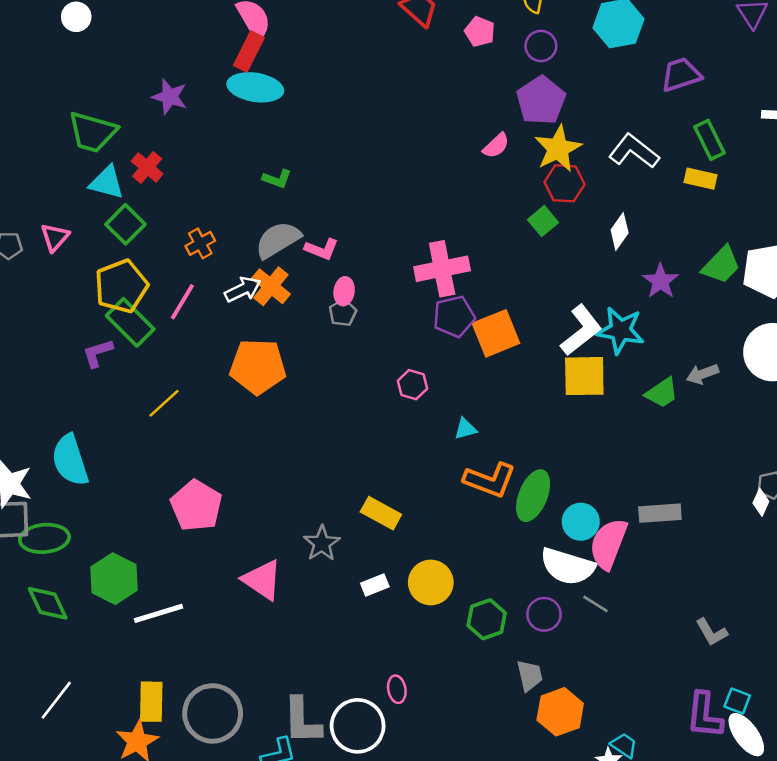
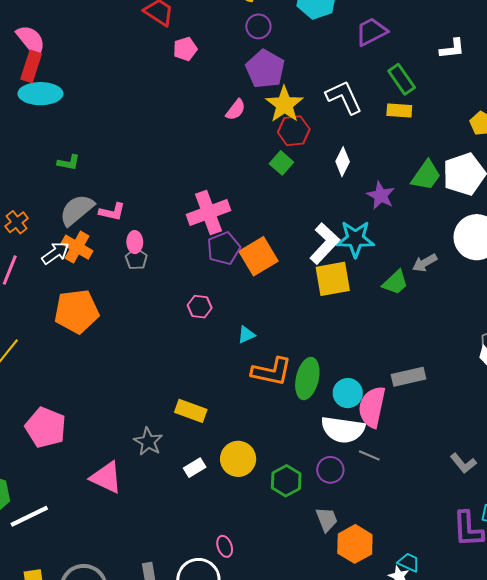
pink pentagon: (480, 32) -> (185, 49), moved, turned -30
white L-shape: (634, 151) -> (344, 97), turned 36

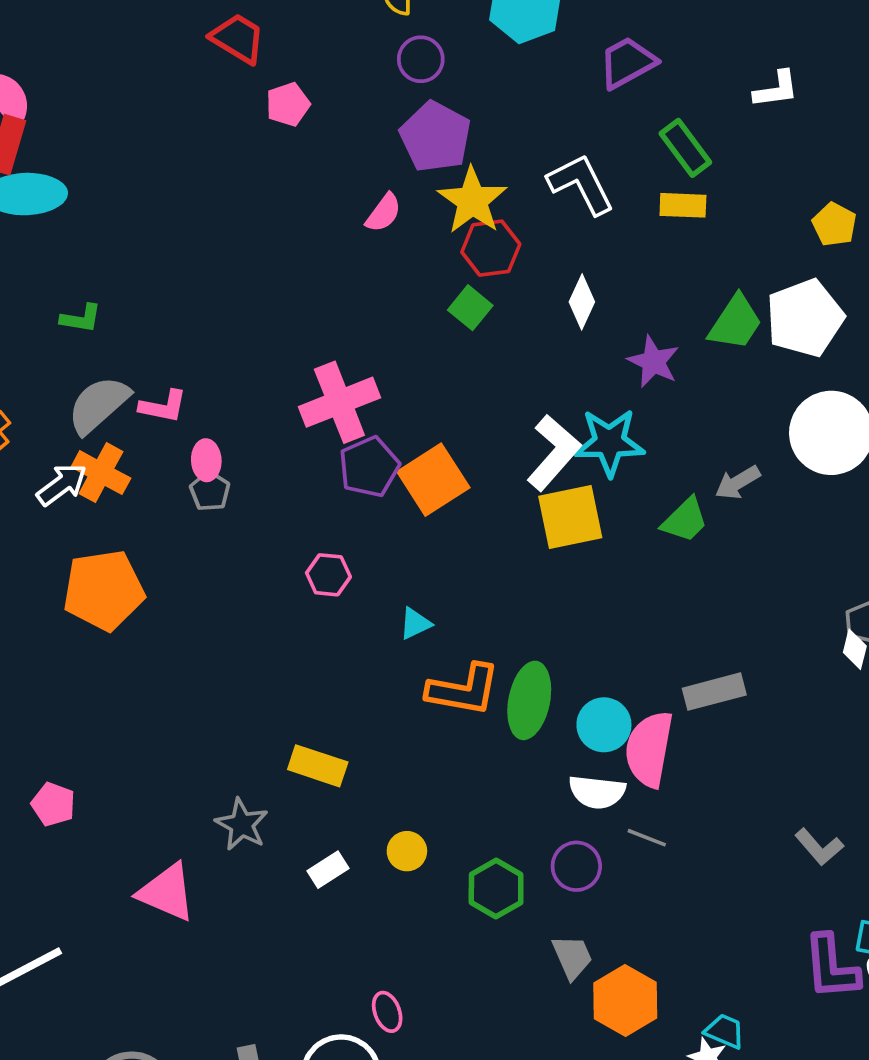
pink pentagon: (46, 428) -> (53, 804), size x0.6
white semicircle: (343, 430) -> (597, 792), size x0.7
yellow circle: (238, 459) -> (407, 851), size x0.6

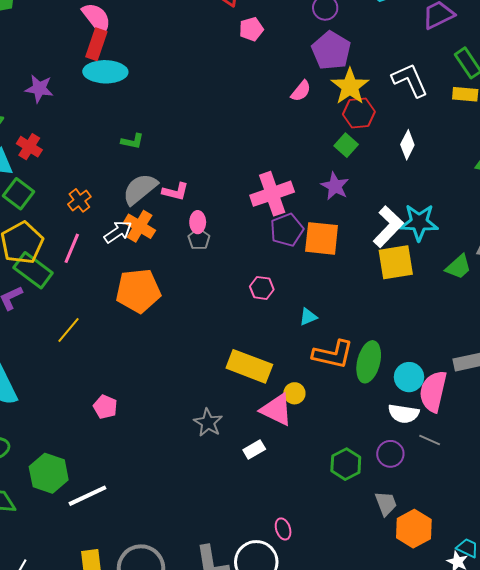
purple star: (653, 362) -> (335, 186), moved
orange square: (433, 480) -> (322, 238), turned 36
yellow rectangle: (318, 766) -> (249, 366), moved, size x1.4
yellow circle: (407, 851) -> (294, 393), moved
pink triangle: (167, 892) -> (277, 410), moved

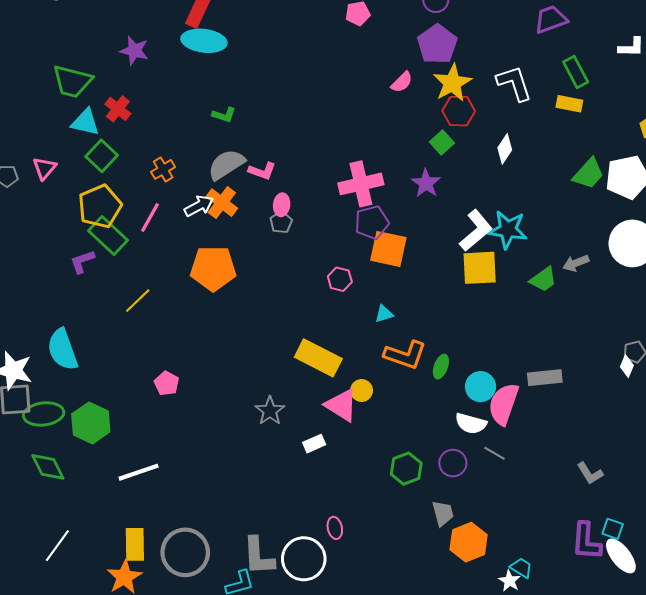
orange square: (322, 238) -> (388, 249), moved
green ellipse: (369, 362) -> (441, 367), size x0.6
green hexagon: (49, 473) -> (91, 423), moved

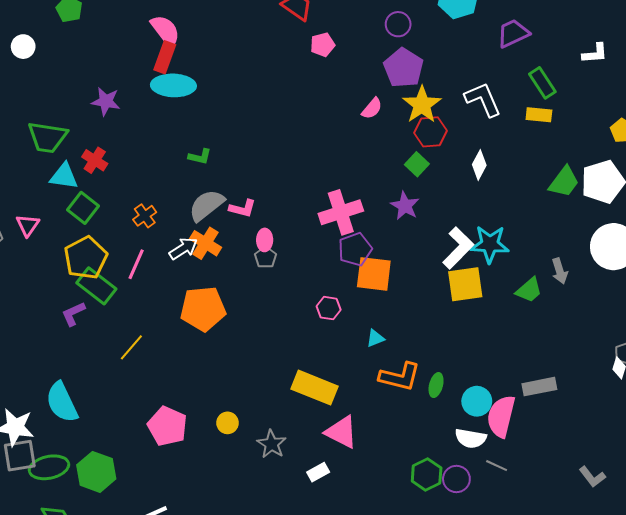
gray arrow: (576, 263) -> (560, 271), turned -80
pink pentagon: (167, 383) -> (167, 426), size x1.6
yellow circle: (362, 391) -> (228, 423), moved
green hexagon: (406, 469) -> (427, 474), moved

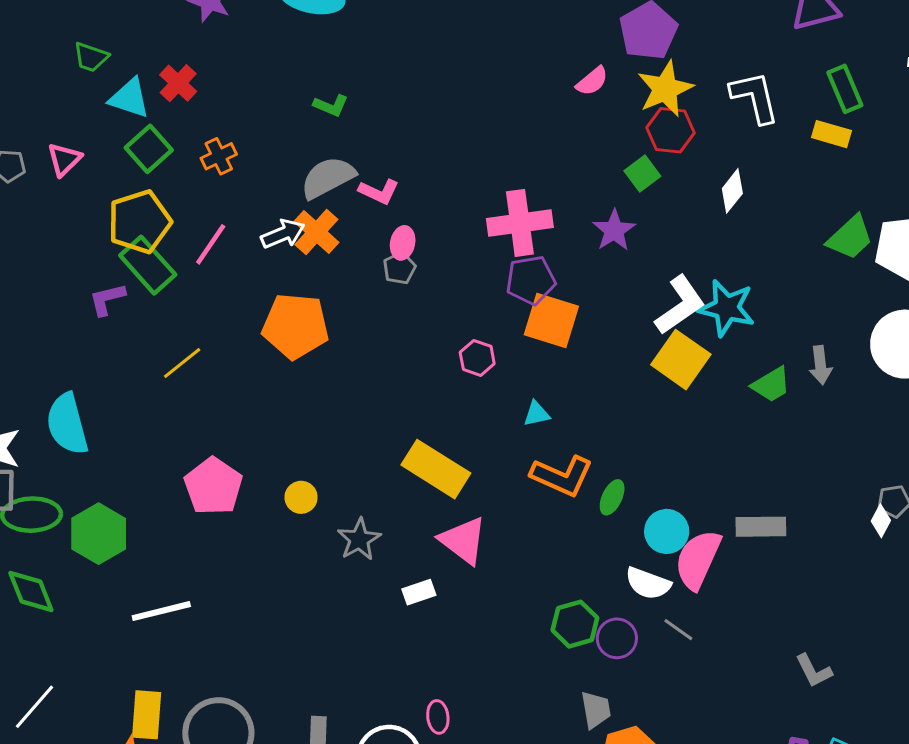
green trapezoid: (47, 137) -> (91, 57), moved, size x0.6
orange cross: (145, 216) -> (219, 156), moved
yellow square: (465, 284) -> (681, 360), turned 33

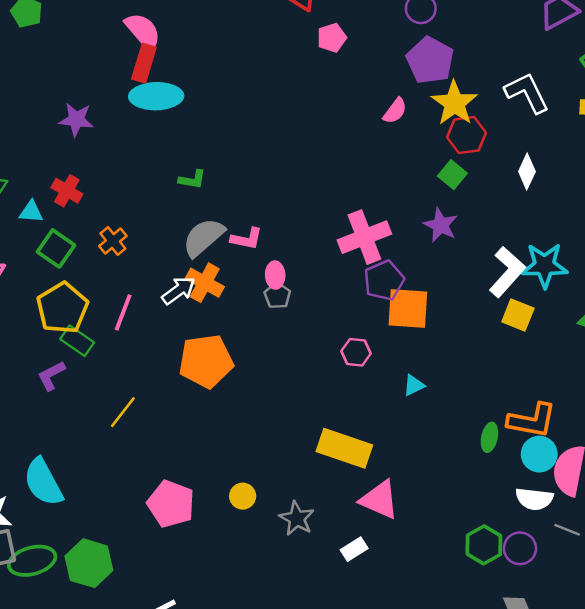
cyan triangle: (129, 98) -> (31, 212), size x0.7
green rectangle: (148, 265) -> (77, 341), size x0.7
yellow square: (681, 360) -> (518, 315), size x0.7
orange L-shape: (562, 476) -> (532, 420), moved

